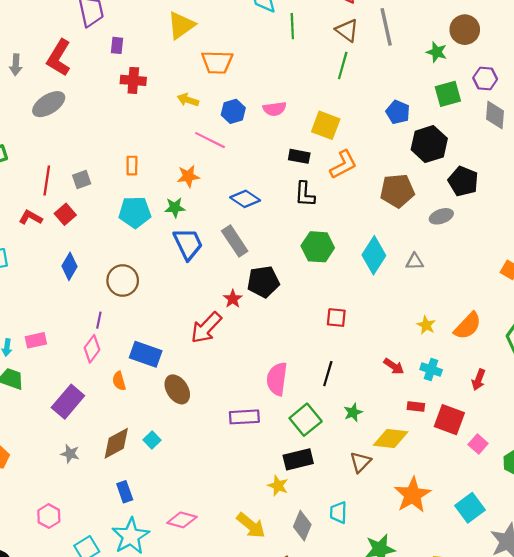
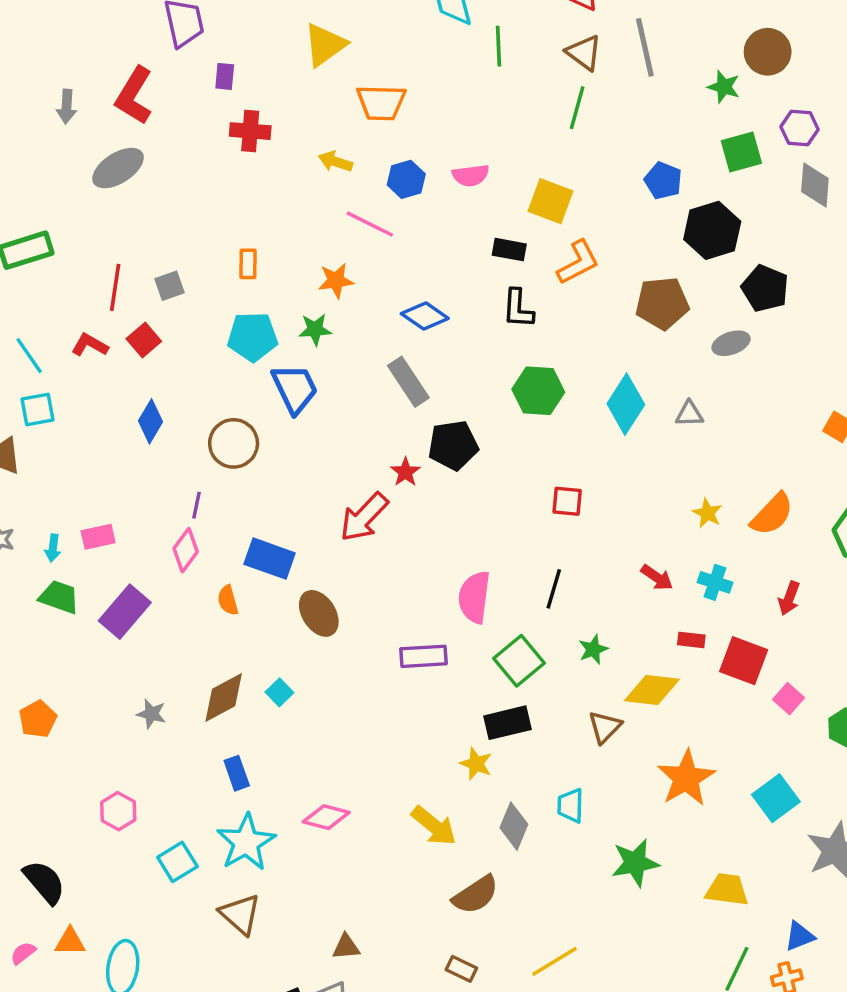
blue trapezoid: (188, 244) -> (295, 389), moved
purple rectangle: (68, 402) -> (125, 612), moved

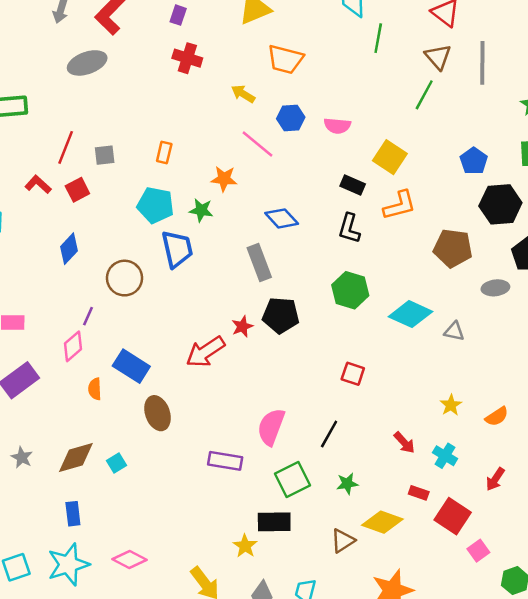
cyan diamond: (626, 404) -> (411, 314), turned 69
orange semicircle: (772, 514) -> (497, 416), size x0.7

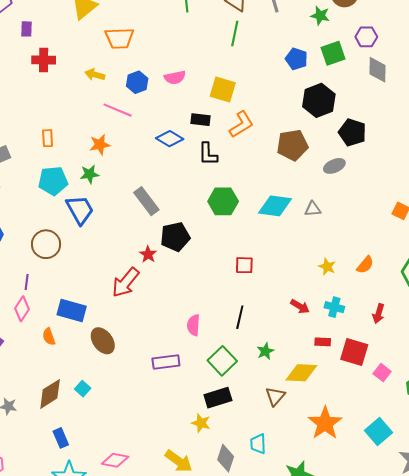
blue pentagon: (474, 161) -> (296, 59), moved
blue diamond: (282, 218) -> (170, 139), moved
pink semicircle: (271, 427) -> (193, 325), size x0.7

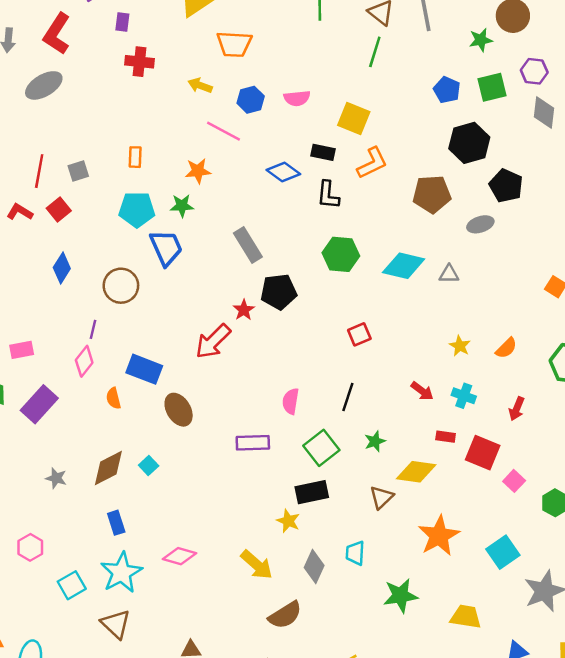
green star: (320, 16) -> (481, 40), turned -30
red square: (244, 265) -> (359, 334), turned -30

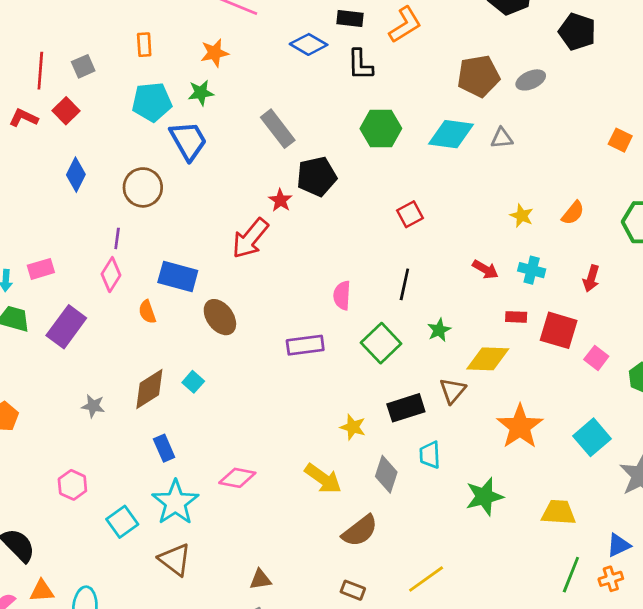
black pentagon: (506, 186) -> (577, 32), moved
brown pentagon: (432, 194) -> (479, 76), moved
black rectangle: (312, 492) -> (406, 408), moved

